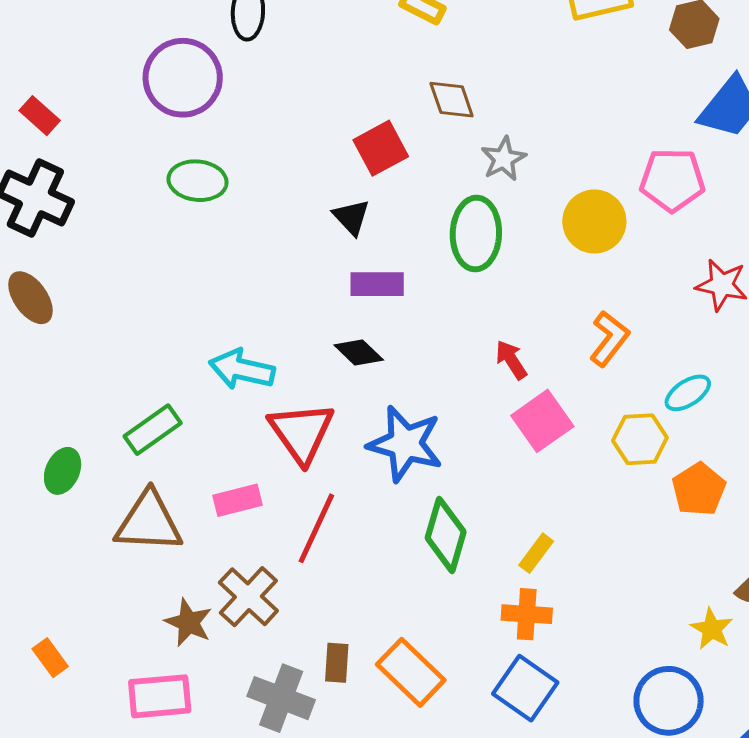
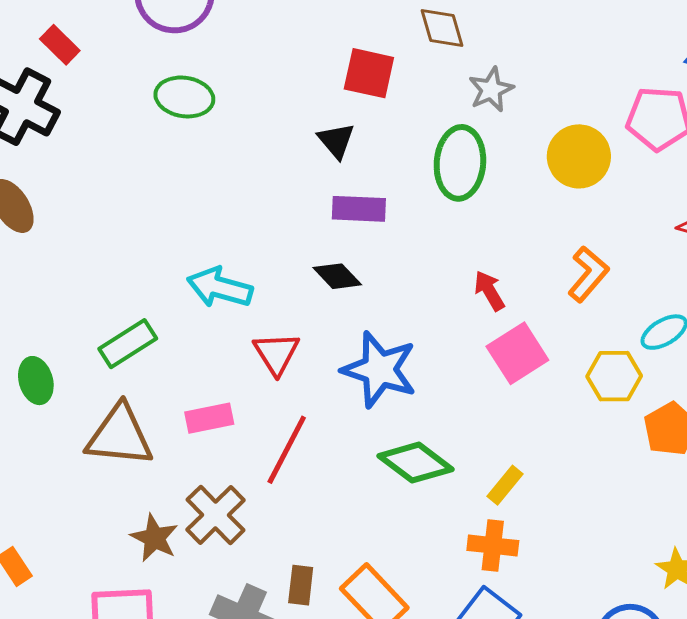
red rectangle: (40, 116) -> (60, 45), moved
red square: (381, 148) -> (369, 73), turned 38
red triangle: (301, 432) -> (276, 353), size x0.7
green ellipse: (63, 471) -> (36, 381), turned -42
green diamond: (446, 535) -> (415, 463), turned -72

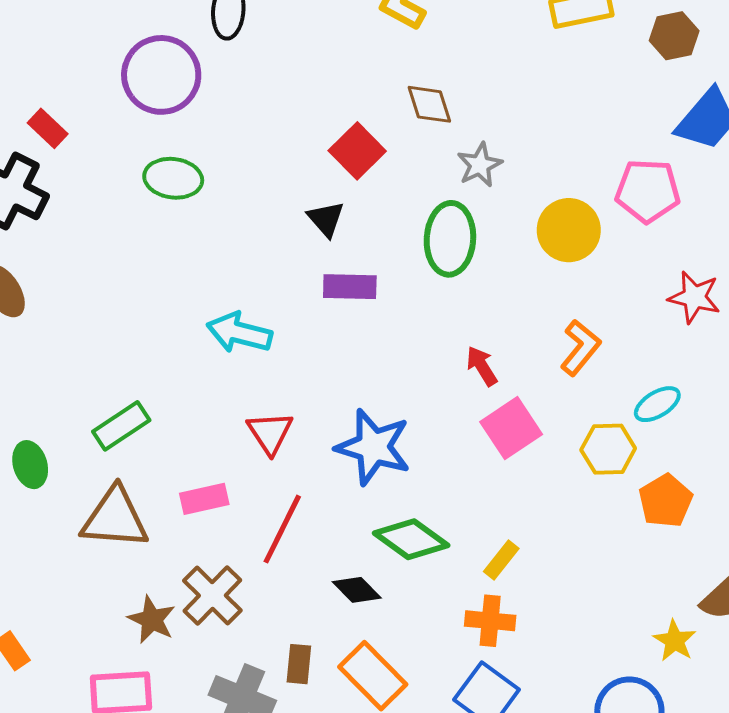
red square: (369, 73) -> (357, 151), turned 34
black diamond: (337, 276) -> (357, 590), moved
cyan arrow: (220, 287) -> (239, 333), moved

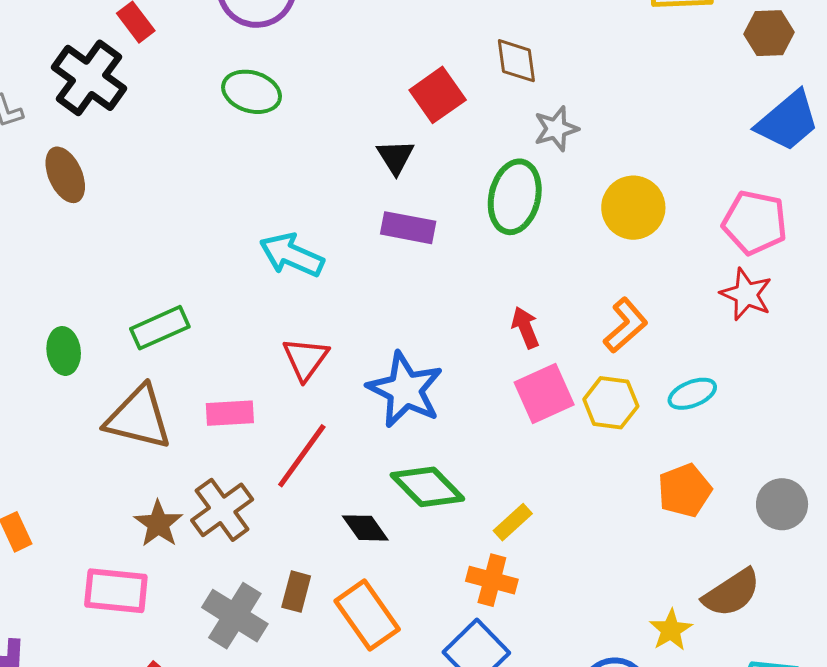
pink pentagon: (648, 191) -> (755, 223), moved
yellow hexagon: (608, 449) -> (611, 403), moved

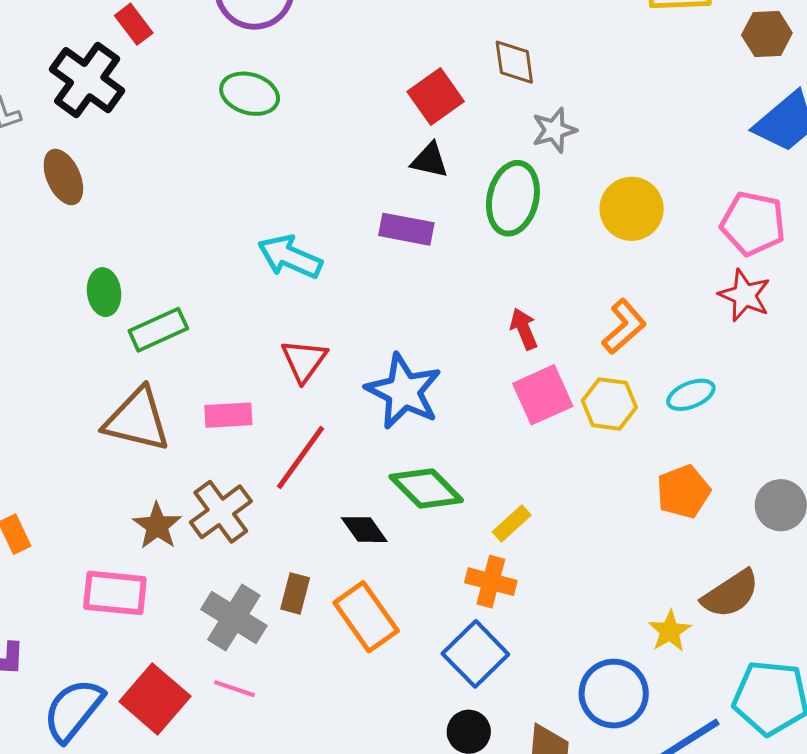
black triangle: (396, 157) -> (430, 160), moved, turned -45
green ellipse: (64, 351) -> (104, 292), moved

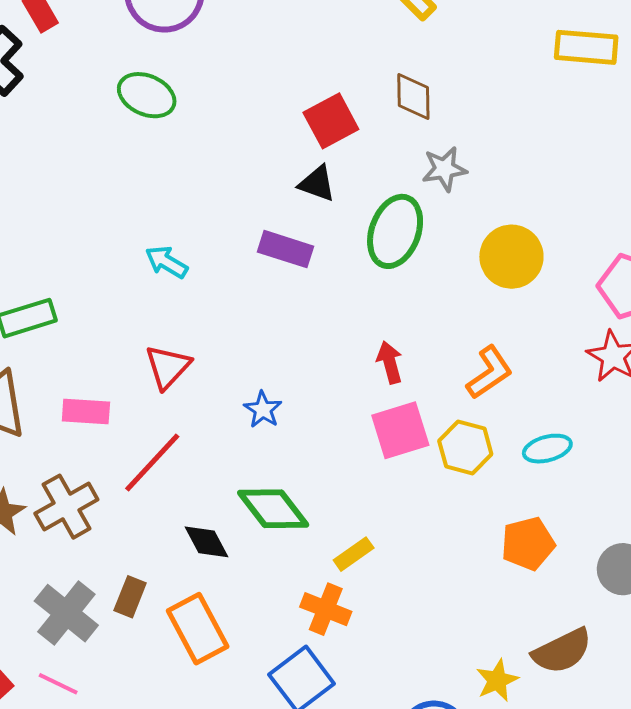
cyan arrow: (290, 257) -> (167, 262), size x0.7
blue star: (404, 391) -> (263, 410), size x0.5

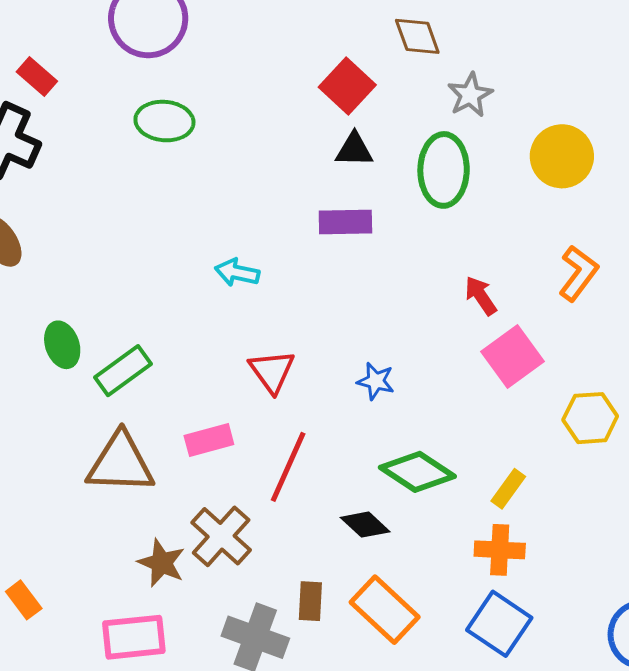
yellow hexagon: (465, 448) -> (590, 418), moved

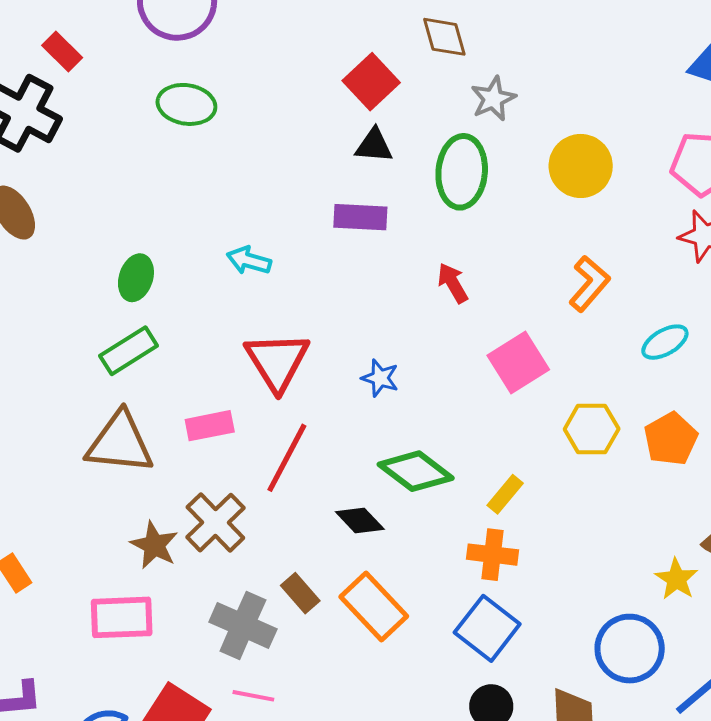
red arrow: (481, 296) -> (453, 283), moved
green ellipse: (62, 345) -> (136, 278), moved, turned 33
red triangle: (272, 371) -> (277, 361), size x1.4
brown rectangle: (310, 601) -> (300, 593), turned -48

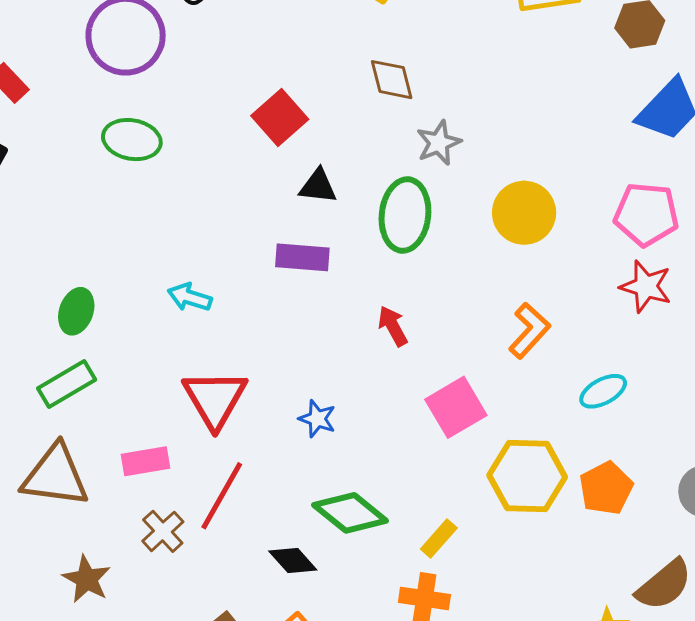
red square: (371, 82) -> (280, 117), moved
yellow hexagon: (592, 429) -> (527, 476), size x1.4
brown cross: (215, 523) -> (163, 531), moved, size x0.7

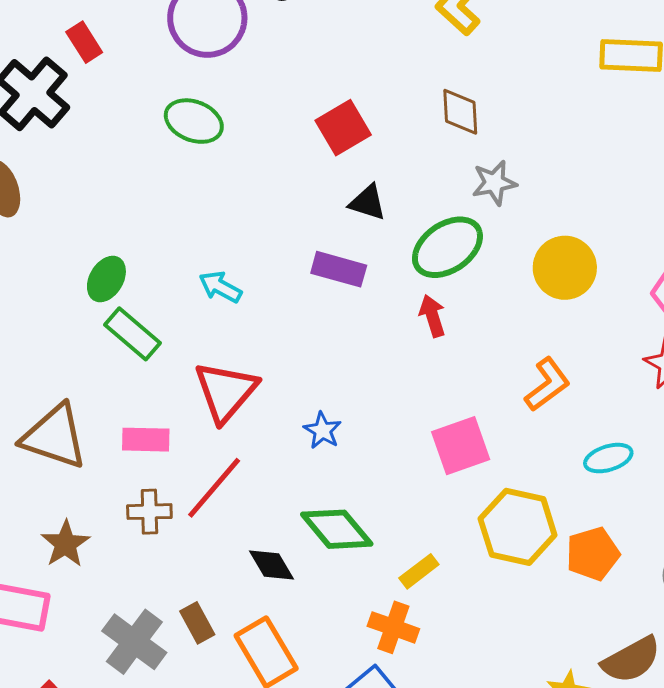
green ellipse: (405, 215) -> (447, 247), turned 38
red arrow: (393, 326) -> (432, 316), moved
green rectangle: (67, 384) -> (132, 334), moved, turned 60
brown cross: (163, 531) -> (149, 512), turned 30

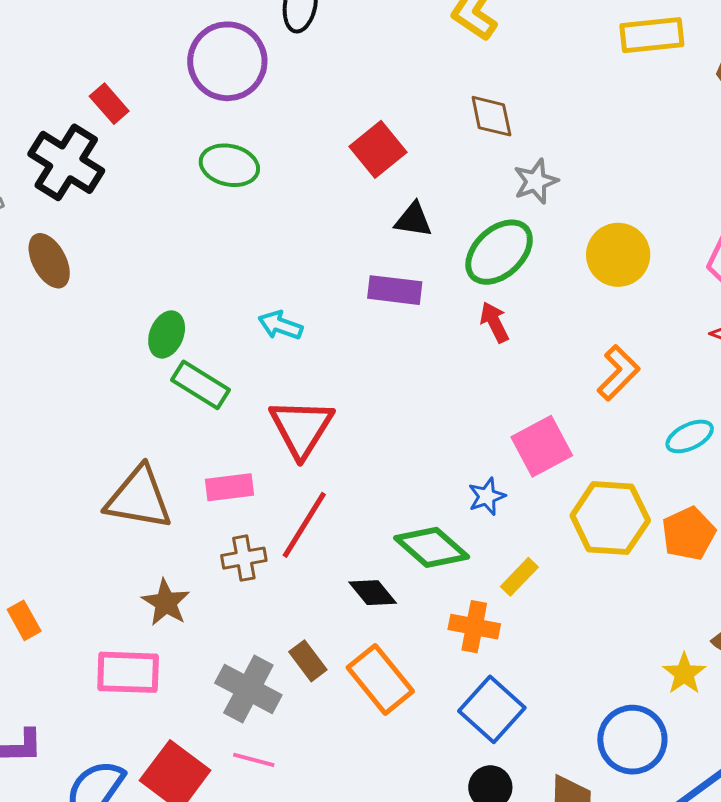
blue star: (322, 430) -> (487, 496), moved, turned 30
orange cross: (393, 627) -> (474, 627), moved

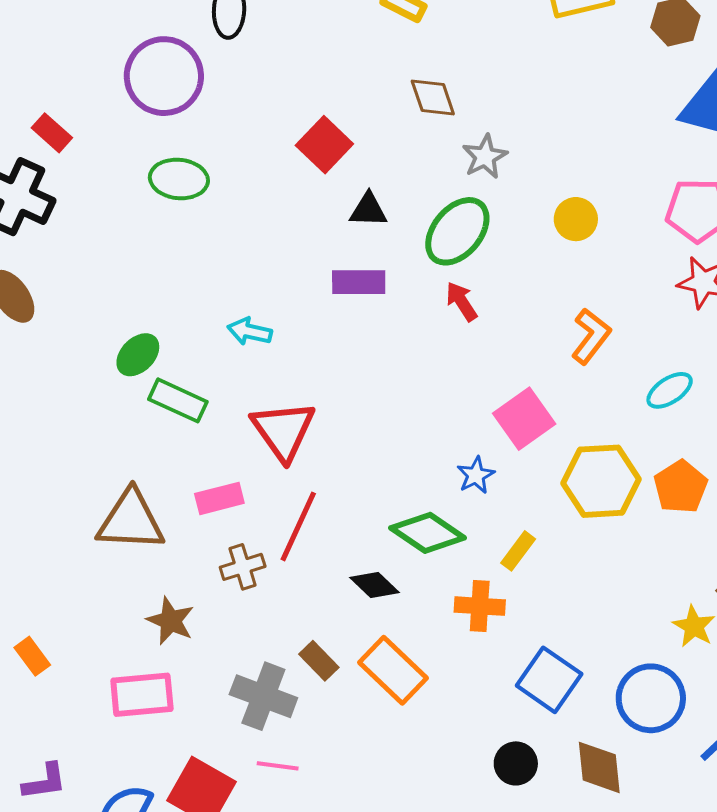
yellow circle: (618, 255) -> (576, 219), size x0.7
green ellipse: (167, 334) -> (138, 355), turned 30
blue square: (492, 709) -> (549, 680), moved

